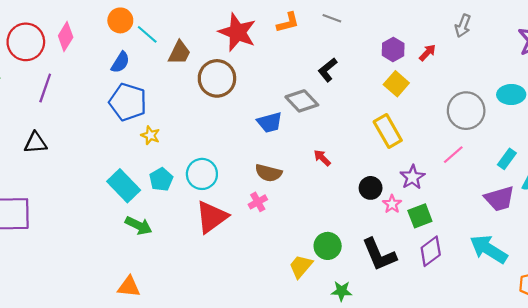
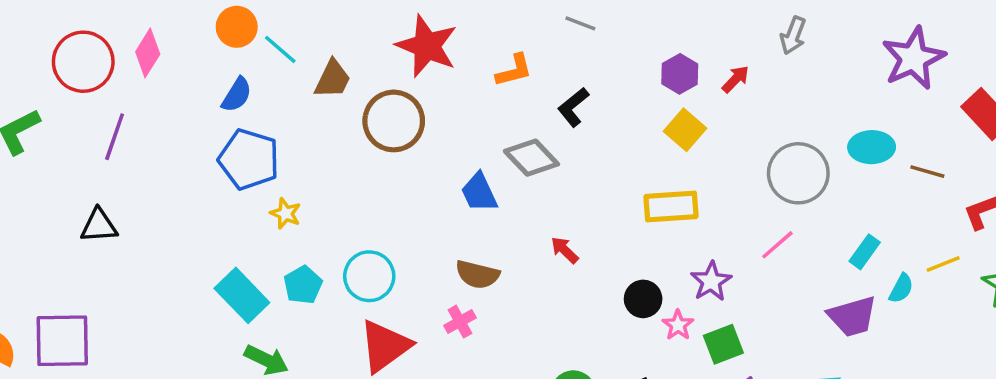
orange L-shape: (288, 23) -> (514, 70), moved
blue trapezoid: (270, 122) -> (479, 193), turned 80
yellow rectangle: (388, 131) -> (671, 206), turned -64

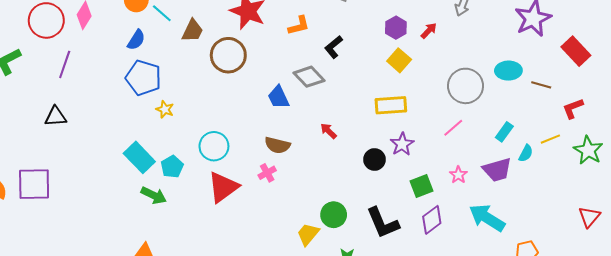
purple star: (711, 281) -> (402, 144), moved
cyan pentagon: (303, 285) -> (172, 167), moved
pink star: (678, 325) -> (458, 175), moved

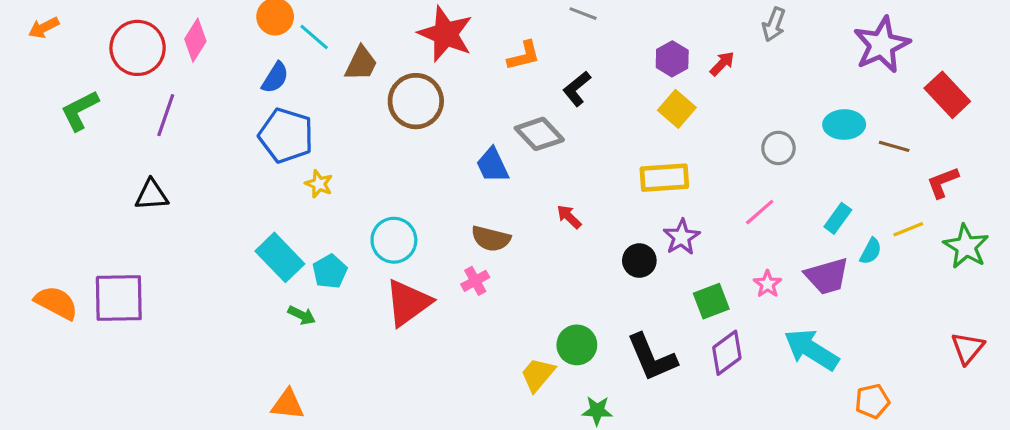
gray circle: (466, 86) -> (778, 148), size x0.6
green arrow: (154, 195) -> (302, 315), size x0.7

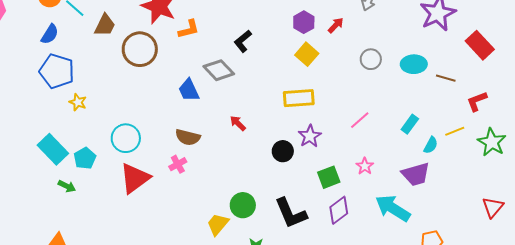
orange L-shape: (524, 56) -> (189, 29), moved
gray circle: (778, 148) -> (371, 59), moved
purple trapezoid: (827, 276) -> (416, 174), moved

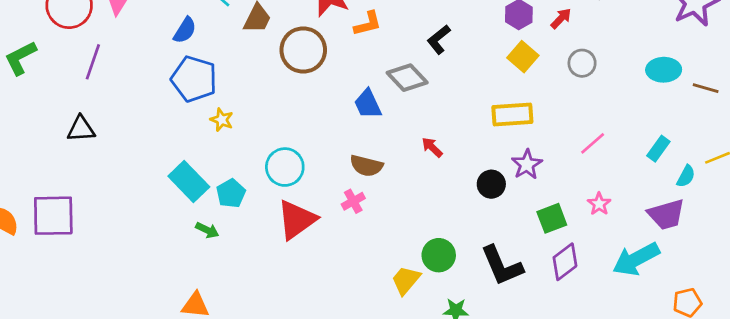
gray circle: (371, 59) -> (582, 63), moved
cyan arrow: (393, 208) -> (636, 259), turned -60

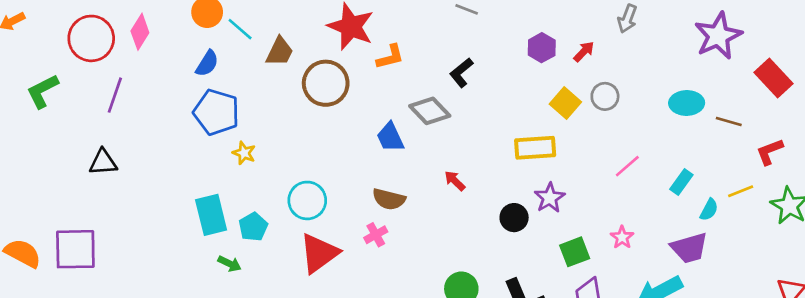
yellow square: (523, 57) -> (565, 103), moved
pink line: (593, 143) -> (627, 166), moved
cyan rectangle: (189, 182) -> (211, 215), turned 30

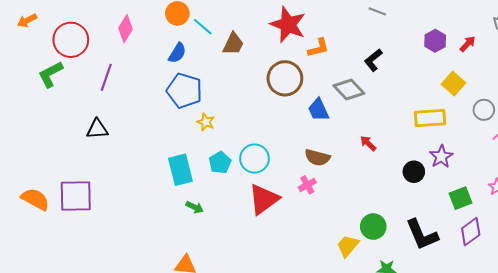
red circle: (91, 38) -> (71, 40), moved
brown circle: (326, 83) -> (285, 78), moved
gray circle: (605, 96) -> (484, 110), moved
cyan pentagon: (253, 227) -> (220, 163), moved

